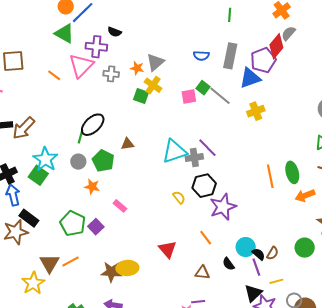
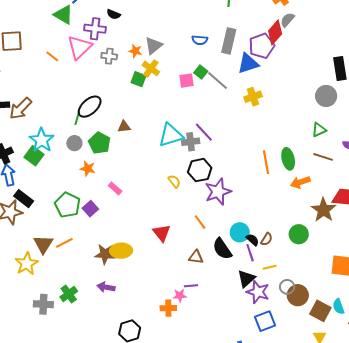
black semicircle: (228, 264) -> (222, 249), size x1.6

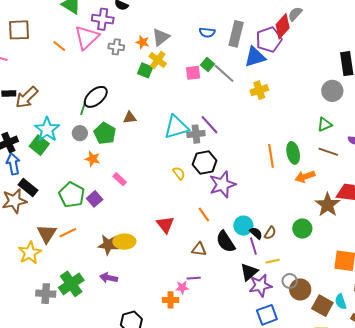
purple star: (258, 292) -> (260, 285), turned -30
green cross: (69, 294) -> (71, 284), size x1.4

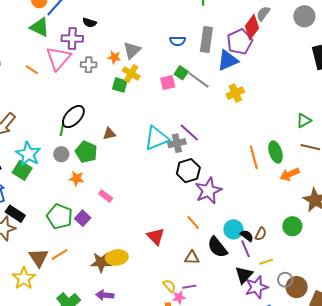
gray circle: (332, 91) -> (304, 16), moved
yellow semicircle: (179, 173) -> (169, 286), moved

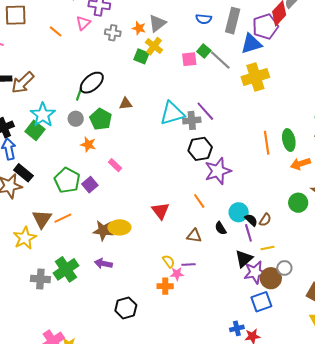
pink triangle: (58, 58) -> (83, 23), size x0.6
yellow cross: (235, 93) -> (255, 77), size x1.5
green circle: (292, 226) -> (298, 203), moved
black semicircle: (217, 247) -> (221, 228), size x0.6
brown circle: (297, 287) -> (271, 278), moved

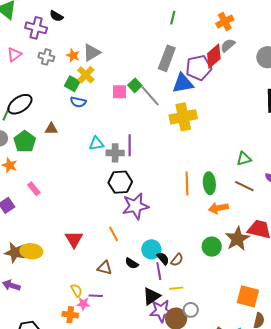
blue semicircle: (204, 19) -> (78, 102), moved
pink triangle: (83, 23) -> (14, 55), moved
purple line: (205, 111) -> (130, 145), turned 35
cyan triangle: (172, 113) -> (96, 144), size x0.6
black semicircle: (221, 228) -> (132, 263), turned -32

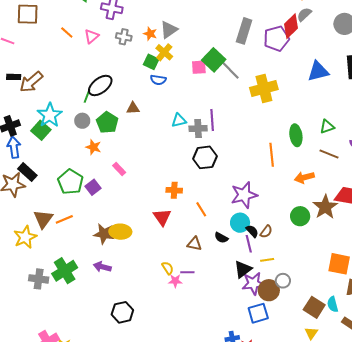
blue triangle: (183, 83) -> (318, 71), moved
green square: (135, 85) -> (214, 60), size x1.6
green ellipse: (209, 183) -> (296, 135), moved
purple star: (135, 206) -> (244, 195), moved
orange cross: (70, 315) -> (174, 190), moved

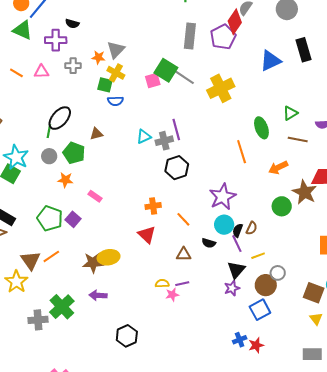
pink triangle: (92, 36) -> (41, 72), turned 49
black semicircle: (252, 231) -> (238, 230), turned -104
yellow semicircle: (168, 268) -> (162, 283), turned -48
purple star: (253, 284) -> (232, 288), moved, size x0.7

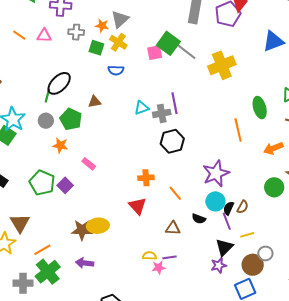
green square: (105, 85) -> (96, 48), moved
orange line: (51, 256) -> (42, 250), moved

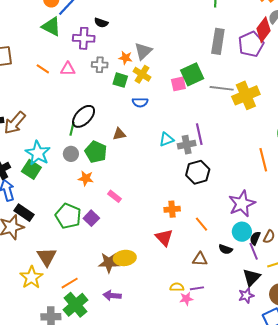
green square: (168, 43) -> (192, 74), turned 30
gray line: (186, 51) -> (222, 88), moved, turned -30

